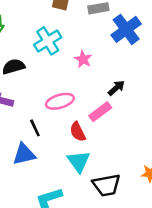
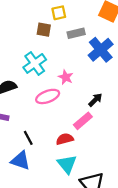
pink ellipse: (60, 101) -> (48, 96), moved
red semicircle: (78, 132) -> (65, 139), turned 105
blue triangle: (24, 154) -> (20, 161), turned 35

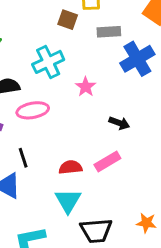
pink ellipse: (48, 96) -> (33, 110), moved
black arrow: (95, 100) -> (119, 123), turned 56
pink rectangle: (83, 121) -> (107, 161), moved

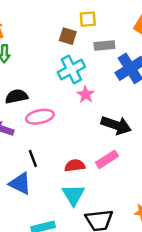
cyan cross: (48, 62) -> (71, 70), moved
black arrow: (119, 123) -> (116, 125), size x1.6

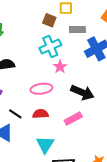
pink ellipse: (40, 117) -> (41, 89), moved
black line: (33, 159) -> (15, 114), turned -40
red semicircle: (75, 166) -> (41, 114), moved

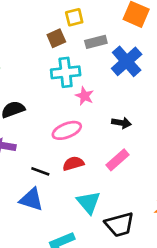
brown square: (49, 20) -> (56, 38), turned -32
cyan cross: (50, 46) -> (66, 72), turned 30
black arrow: (82, 92) -> (121, 123), size x0.6

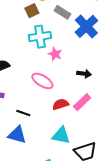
gray rectangle: (96, 42) -> (62, 12), turned 49
pink ellipse: (67, 130) -> (42, 81), turned 55
red semicircle: (73, 164) -> (61, 104), moved
cyan triangle: (89, 202) -> (61, 135), turned -36

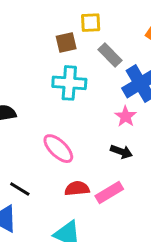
pink star: (55, 54) -> (126, 116), moved

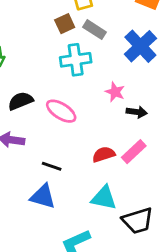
gray rectangle: (110, 55) -> (95, 30), moved
pink star: (126, 116) -> (115, 92), moved
pink ellipse: (58, 149) -> (61, 111), moved

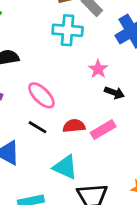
pink ellipse: (61, 111) -> (41, 95), moved
black line: (52, 166) -> (38, 127), moved

